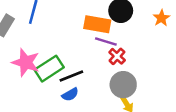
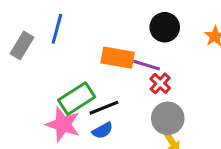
orange rectangle: (97, 24) -> (118, 58), moved
pink star: (26, 62) -> (63, 124), moved

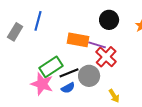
red cross: (160, 83) -> (106, 57), size x1.5
gray circle: (168, 118) -> (89, 76), moved

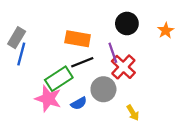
blue line: (38, 21) -> (21, 54), moved
orange rectangle: (78, 40) -> (78, 39), moved
purple line: (97, 45) -> (113, 53), turned 54
black line: (69, 73) -> (82, 62), moved

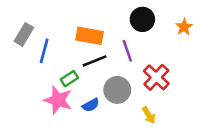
blue line: (21, 54) -> (44, 51), moved
red cross: (123, 67) -> (156, 77), moved
green rectangle: (59, 79) -> (69, 79), size x0.6

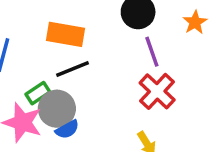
purple line: (127, 51) -> (152, 52), moved
gray circle: (117, 90) -> (57, 109), moved

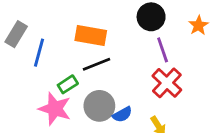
gray circle: (57, 109) -> (99, 106), moved
blue semicircle: (67, 129) -> (122, 114), moved

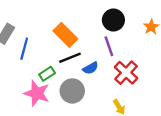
orange rectangle: (91, 35) -> (65, 35), turned 35
purple line: (163, 50) -> (109, 46), moved
blue semicircle: (122, 114) -> (91, 68), moved

